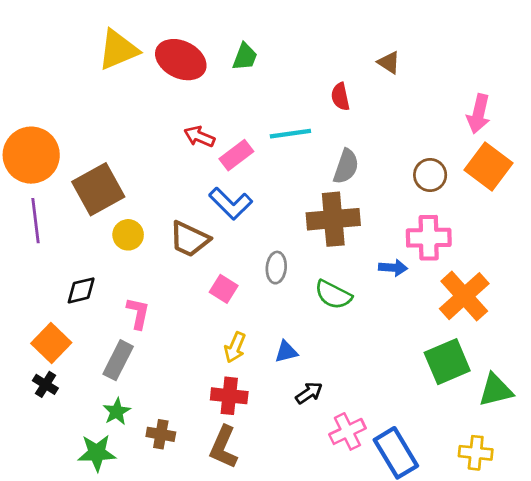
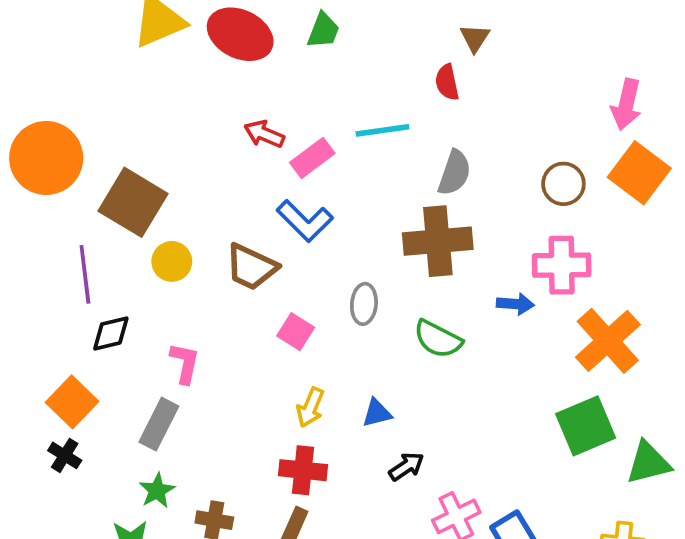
brown triangle: (389, 62) -> (475, 38), moved, turned 30
brown square: (98, 189) -> (133, 202), turned -30
purple line: (35, 221) -> (85, 274), moved

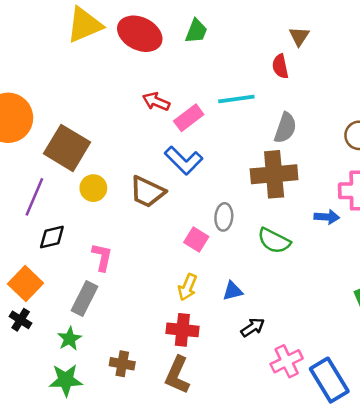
purple line: (85, 274) -> (34, 197), turned 30
pink square: (296, 332) -> (196, 240), moved
green star: (157, 491) -> (69, 339), moved

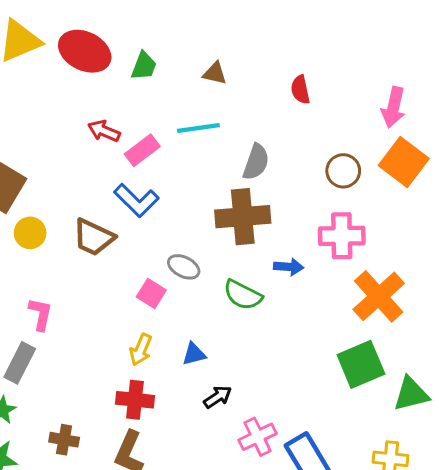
green trapezoid: (196, 31) -> (144, 66), moved
brown triangle: (299, 36) -> (215, 73), moved, turned -50
red semicircle: (280, 66) -> (300, 90), moved
gray ellipse: (224, 217) -> (184, 267), turned -68
blue arrow: (327, 217) -> (289, 267), moved

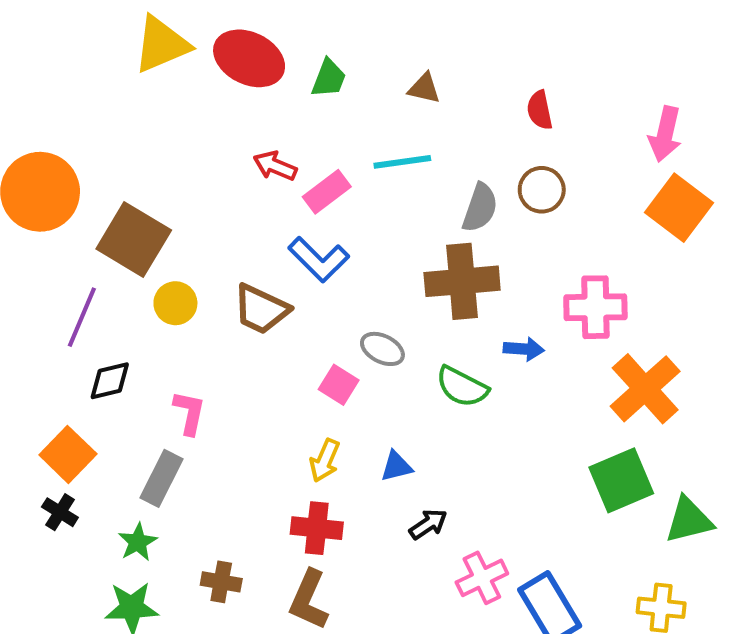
brown circle: (343, 171) -> (542, 190), moved

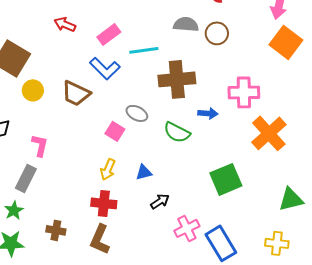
cyan line: (402, 162) -> (144, 50), moved
red arrow: (275, 166) -> (65, 24), moved
gray semicircle: (480, 208) -> (186, 24), moved, turned -105
green square: (621, 480) -> (226, 179), moved

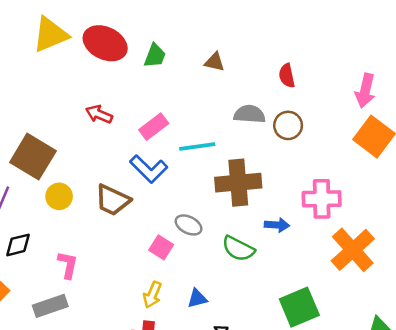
gray rectangle: (26, 178) -> (50, 306), turned 44

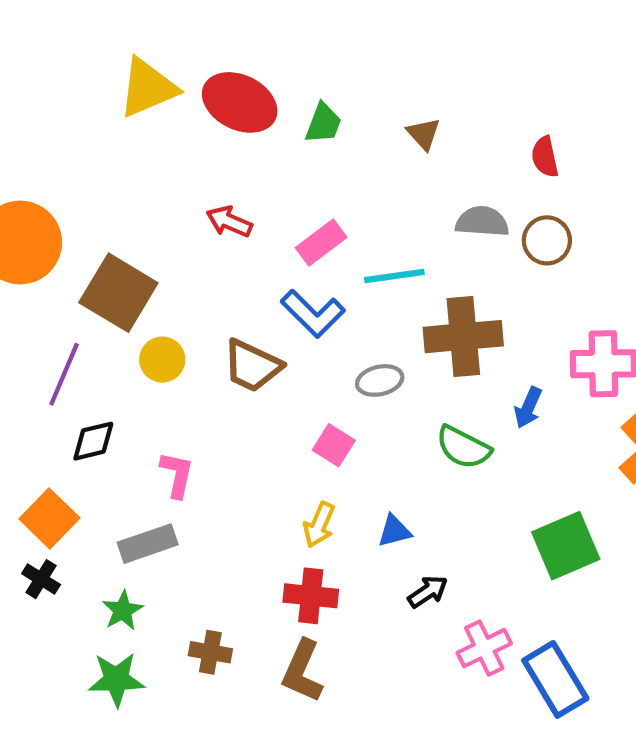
brown triangle: (215, 62) -> (424, 134), turned 35
gray ellipse: (189, 225) -> (380, 380), moved, turned -40
blue arrow: (277, 225) -> (528, 408), turned 110

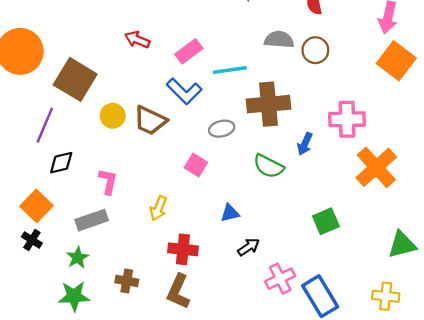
yellow circle: (162, 360) -> (113, 116), moved
yellow arrow: (319, 525) -> (158, 208), moved
green square: (566, 546) -> (326, 221), size x0.7

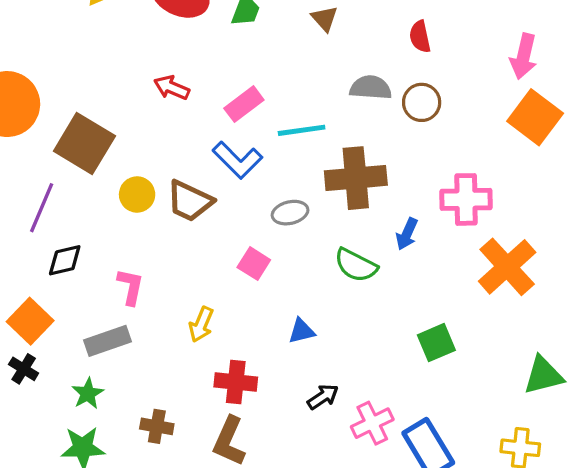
black arrow: (249, 247) -> (323, 397), moved

